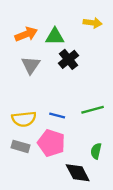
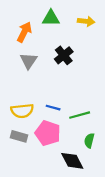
orange arrow: (26, 34) -> (24, 32), turned -42
green triangle: (55, 36) -> (51, 18), moved
green line: (93, 110) -> (80, 115), moved

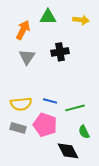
black cross: (64, 55) -> (60, 52), turned 30
green semicircle: (89, 141) -> (84, 132), turned -40

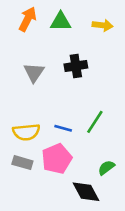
orange arrow: (23, 30) -> (28, 19), moved
green line: (75, 108) -> (95, 122), moved, turned -42
pink pentagon: (45, 125) -> (57, 159), turned 30
green semicircle: (84, 132) -> (106, 168), turned 80

